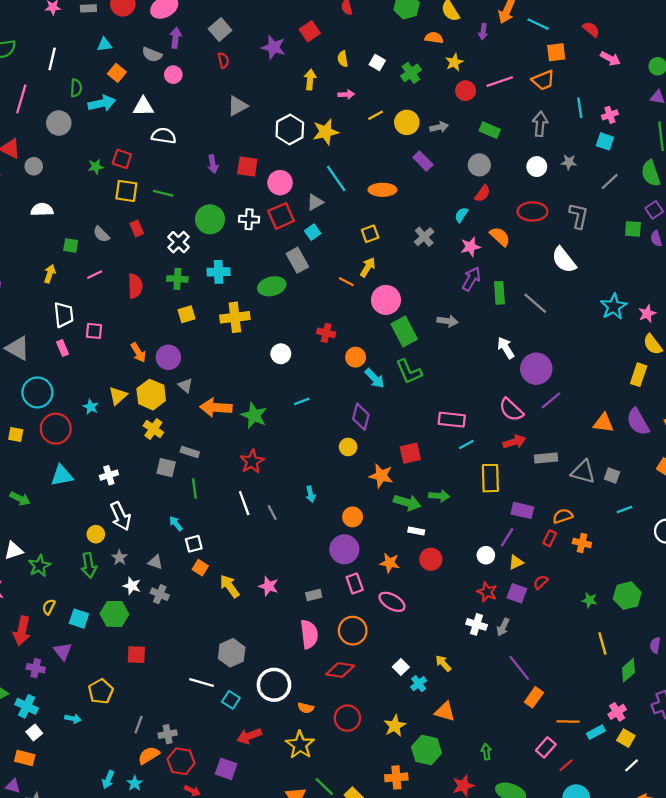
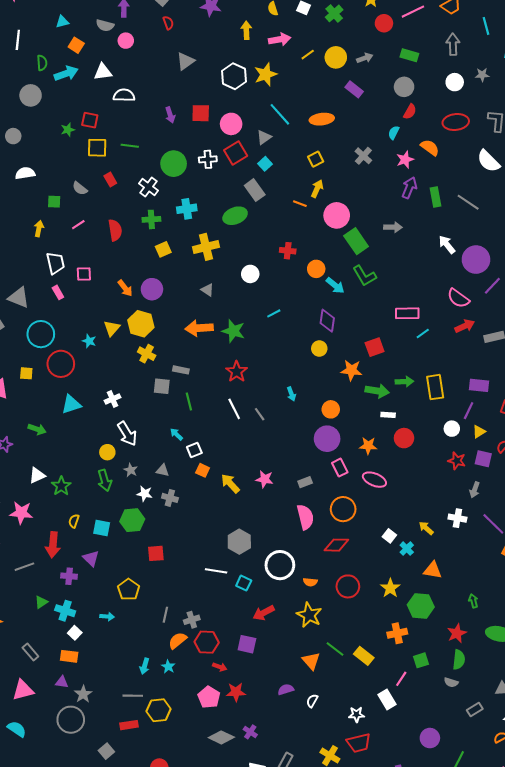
pink arrow: (346, 94) -> (280, 39), size x1.5
gray triangle: (185, 385) -> (207, 290), moved
yellow rectangle: (490, 478) -> (435, 387), moved
white cross: (477, 624) -> (457, 518), moved

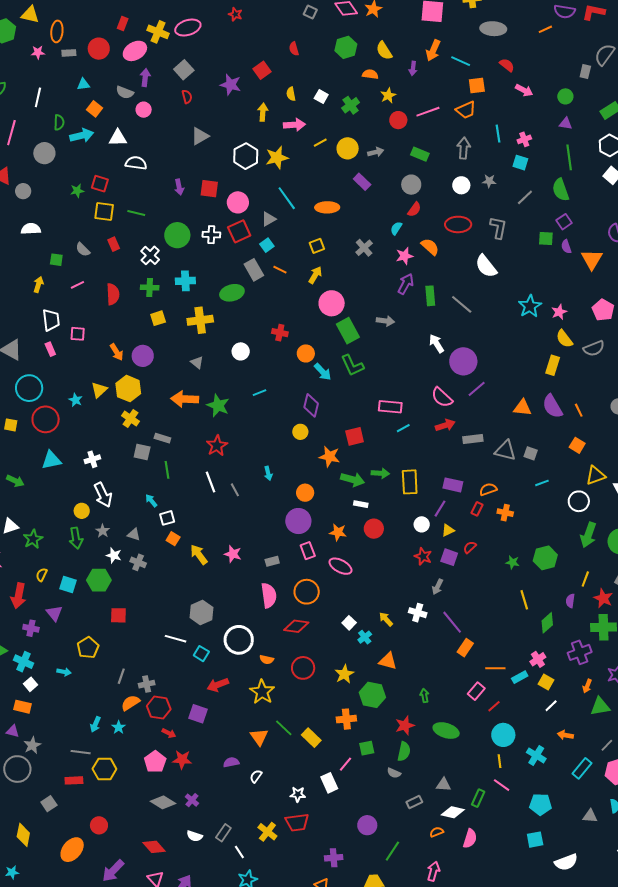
orange line: (300, 204) -> (280, 270), moved

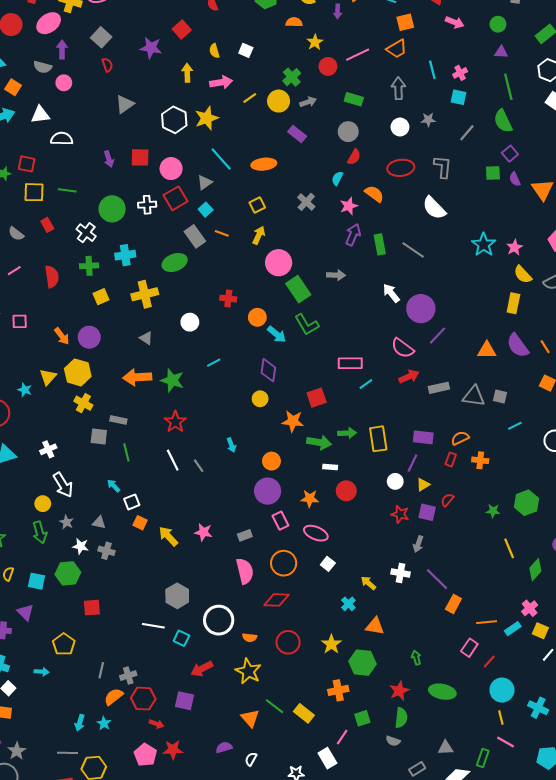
green cross: (351, 105) -> (292, 77), moved
white square: (349, 623) -> (328, 564), moved

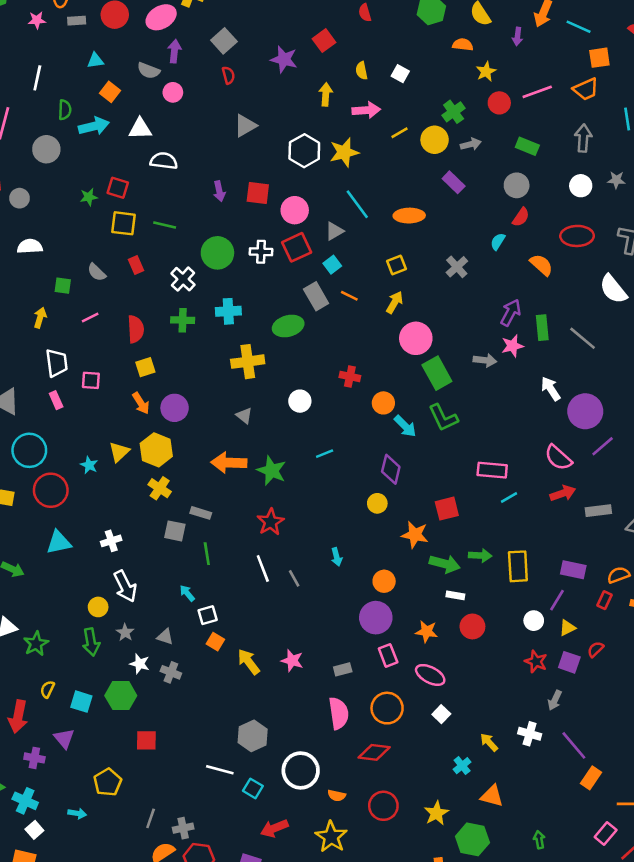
pink star: (349, 206) -> (512, 346), moved
yellow square: (101, 297) -> (145, 367), moved

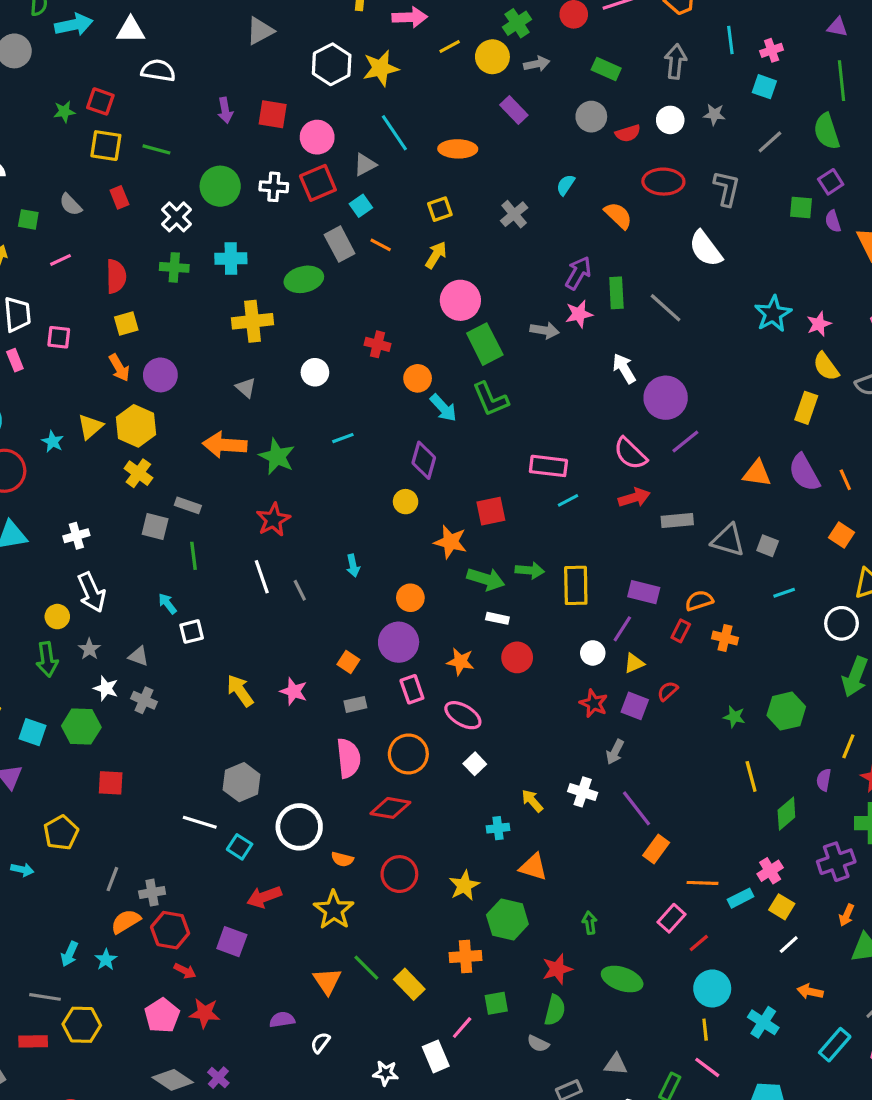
red semicircle: (521, 217) -> (628, 133), moved, turned 36
orange square: (215, 642) -> (348, 662), moved
cyan cross: (462, 766) -> (498, 828), turned 30

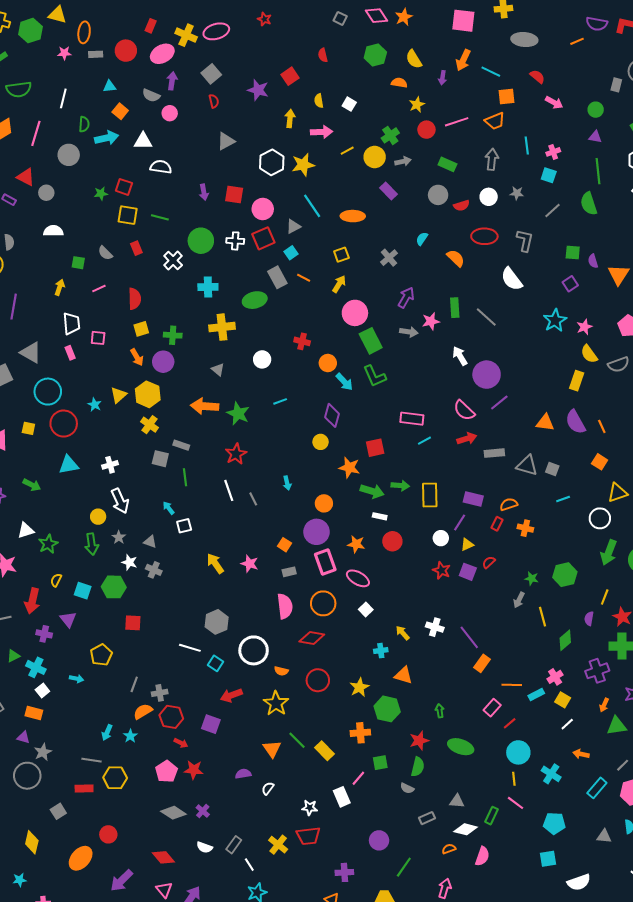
purple square: (831, 182) -> (570, 284), moved
green cross: (174, 267) -> (173, 335), moved
purple arrow: (578, 273) -> (406, 298), moved
pink rectangle: (412, 689) -> (325, 562), size x1.4
gray arrow: (615, 752) -> (519, 600), moved

